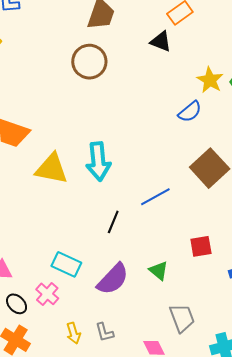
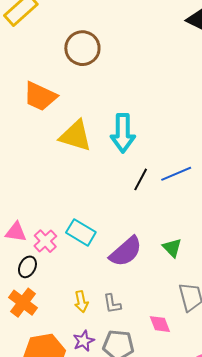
brown circle: (89, 62) -> (82, 48), moved
black line: (113, 222) -> (141, 179), moved
pink cross: (47, 294) -> (45, 241), moved
black ellipse: (17, 304) -> (27, 267), turned 65

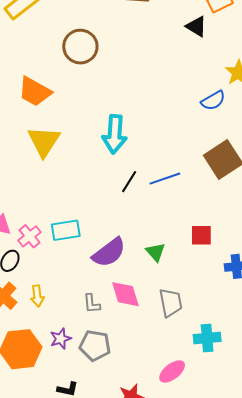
yellow triangle: (75, 136) -> (44, 141), moved, turned 42
cyan rectangle: (81, 232) -> (66, 230), turned -44
yellow arrow: (81, 302) -> (37, 296), moved
pink diamond: (160, 324) -> (125, 294), moved, size x1.4

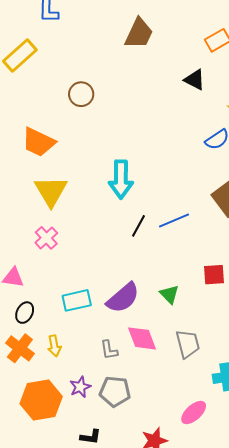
black triangle: (196, 26) -> (195, 80), moved
brown circle: (80, 47) -> (81, 94), size x0.7
cyan rectangle: (66, 230) -> (77, 300), moved
pink cross: (30, 236) -> (46, 238), moved

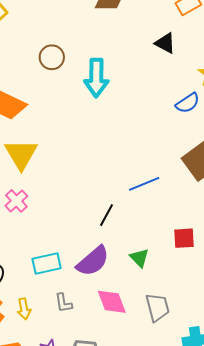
cyan arrow: (121, 179) -> (96, 78), moved
black line: (138, 226) -> (107, 215), moved
gray L-shape: (109, 350) -> (64, 303), moved

